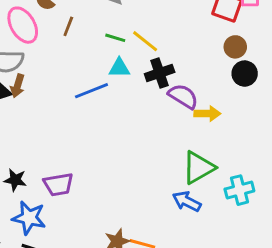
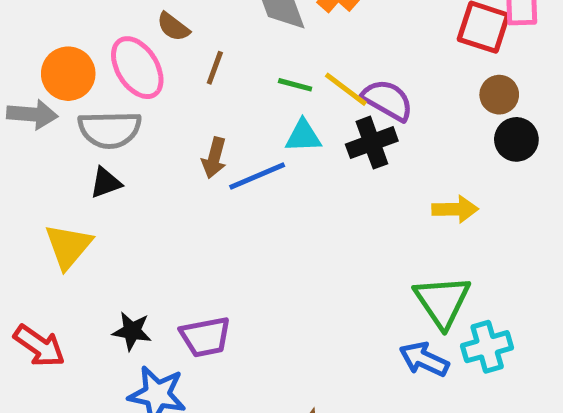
brown arrow: (18, 86) -> (214, 158), moved
purple semicircle: (183, 96) -> (388, 100), moved
green triangle: (198, 168) -> (442, 301), turned -33
cyan cross: (239, 190) -> (487, 347), moved

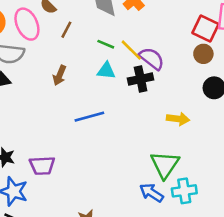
brown circle: (499, 95) -> (203, 54), moved
blue line: (257, 176) -> (89, 117), moved

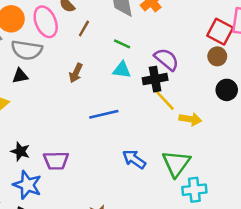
yellow line: (131, 50) -> (165, 100), moved
blue arrow: (151, 193) -> (134, 159), moved

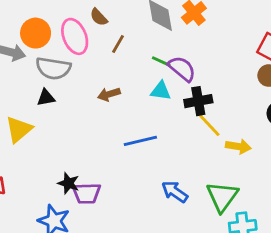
purple semicircle: (166, 59) -> (182, 69), moved
brown arrow: (76, 73) -> (109, 94), turned 48
black star: (20, 151) -> (68, 183), moved

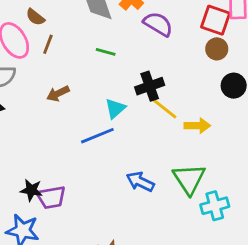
brown line: (118, 44) -> (48, 44), moved
purple semicircle: (182, 69) -> (158, 24), moved
cyan triangle: (161, 91) -> (115, 108), moved, turned -40

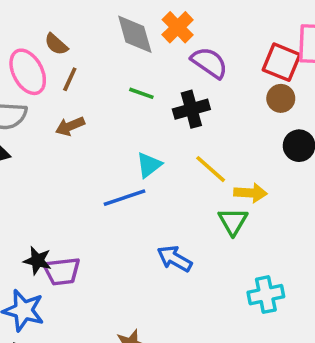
black cross: (150, 86) -> (191, 109), moved
brown arrow: (58, 94) -> (70, 126), moved
green triangle: (189, 179) -> (233, 221), moved, size x0.7

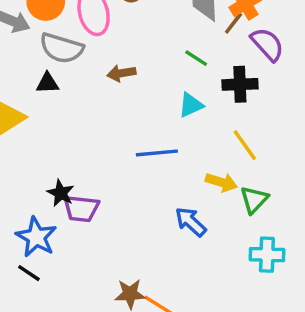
brown line: (70, 79) -> (233, 23), moved
cyan triangle: (149, 165) -> (191, 105), moved
yellow arrow: (250, 193) -> (221, 182), moved
cyan cross: (266, 295) -> (267, 255), moved

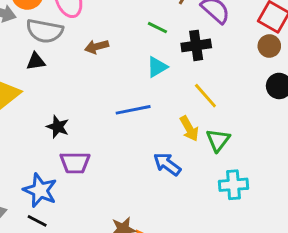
yellow arrow: (221, 182) -> (189, 129), turned 50
black star: (61, 193) -> (58, 127), moved

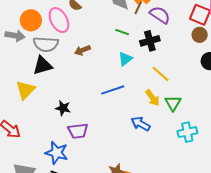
black triangle: (36, 61) -> (43, 66), size x1.5

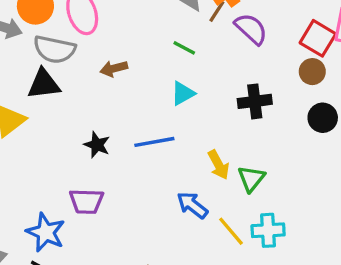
black cross: (150, 41) -> (255, 101), moved
yellow line: (161, 74) -> (231, 231), moved
black star: (63, 108) -> (97, 145), moved

